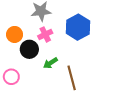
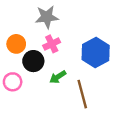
blue hexagon: (78, 27) -> (96, 52), moved
pink circle: (11, 77) -> (13, 82), moved

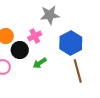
gray star: (47, 17) -> (50, 15), moved
brown line: (82, 94) -> (78, 71), moved

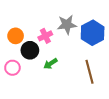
gray star: (50, 15) -> (67, 25), moved
blue hexagon: (71, 43) -> (93, 33), moved

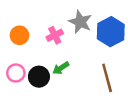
gray star: (67, 25) -> (80, 22), turned 30
black circle: (30, 50) -> (39, 77), moved

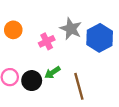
orange circle: (19, 35) -> (13, 30), moved
brown line: (107, 78) -> (79, 86), moved

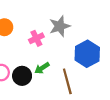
gray star: (71, 29) -> (60, 26), turned 30
blue hexagon: (100, 38) -> (87, 54), moved

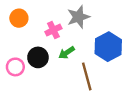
green arrow: (42, 68) -> (67, 53), moved
black circle: (22, 76) -> (38, 57), moved

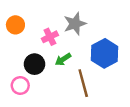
pink circle: (15, 67) -> (20, 85), moved

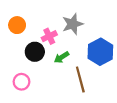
black circle: (34, 64) -> (35, 52), moved

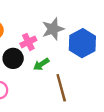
blue hexagon: (100, 52) -> (82, 43), moved

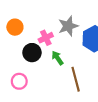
green arrow: (41, 64) -> (58, 58), turned 88

